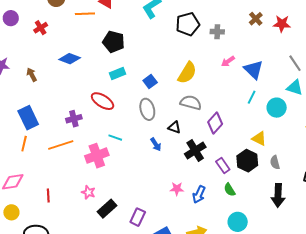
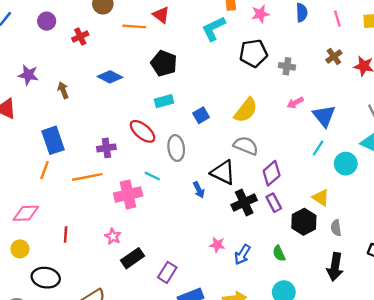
gray ellipse: (147, 109) -> (176, 148), moved
black triangle: (174, 127) -> (223, 172), size x1.6
purple rectangle: (223, 165) -> (274, 203), moved

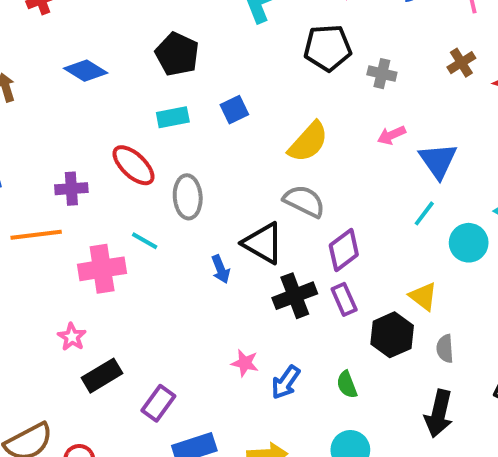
blue square: (201, 115) -> (234, 110), moved

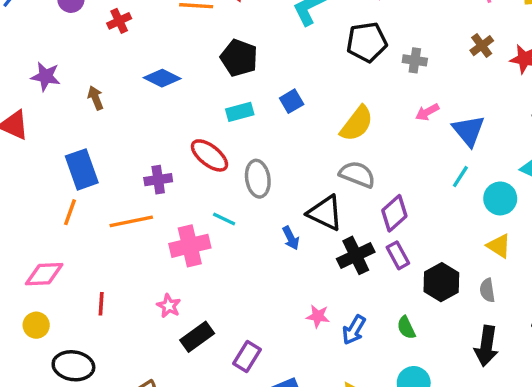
yellow triangle: (423, 296) -> (499, 246), moved

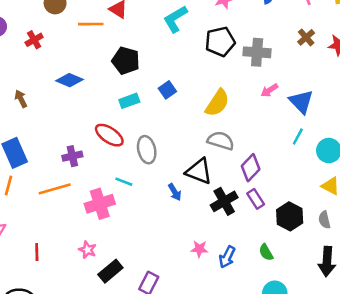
gray cross: (415, 60) -> (257, 52), size x1.5

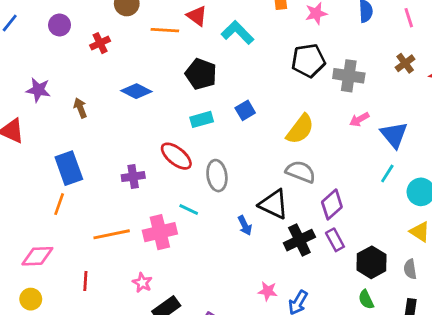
cyan L-shape: (175, 19) -> (237, 33), moved, turned 72
orange line: (55, 189) -> (112, 234), moved
green semicircle: (266, 252) -> (366, 299), moved

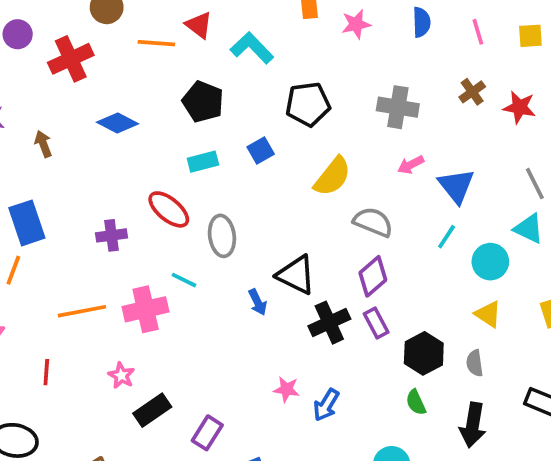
red cross: (100, 43) -> (71, 59), size x1.6
black pentagon: (308, 61) -> (308, 104), moved
gray semicircle: (301, 172) -> (373, 222), moved

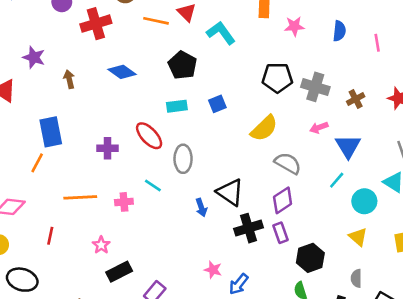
brown cross: (472, 92) -> (356, 99), moved
black pentagon: (308, 104) -> (277, 78), moved
pink cross: (146, 309) -> (124, 202), size x0.6
gray semicircle: (475, 363) -> (356, 278), moved

